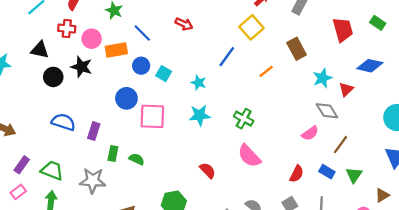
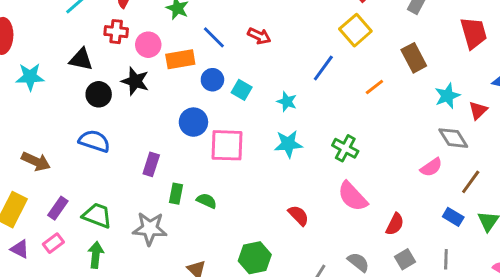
red arrow: (184, 24) -> (259, 36), moved
blue semicircle: (63, 122) -> (94, 141), moved
red semicircle: (297, 174) -> (395, 224), moved

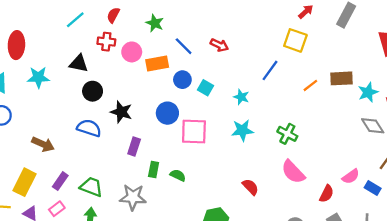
yellow square: (355, 30) -> (295, 40), turned -30
brown rectangle: (414, 58) -> (342, 78), moved, turned -65
black star: (135, 81) -> (121, 112), moved
pink semicircle: (431, 167) -> (351, 176), moved

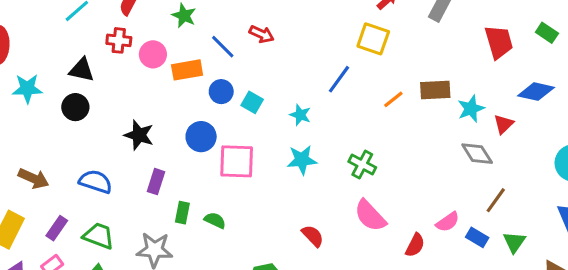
red arrow: (219, 45) -> (262, 34), moved
black circle: (93, 91) -> (75, 107), moved
blue semicircle: (89, 128) -> (96, 182), moved

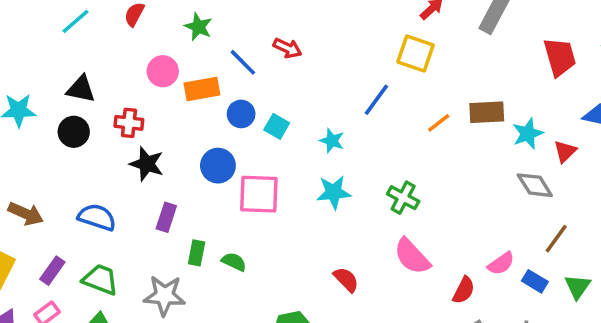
red cross: (119, 40) -> (129, 123), moved

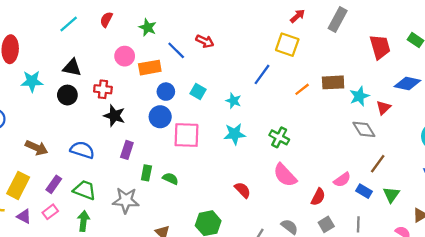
blue circle: (241, 114) -> (166, 92), moved

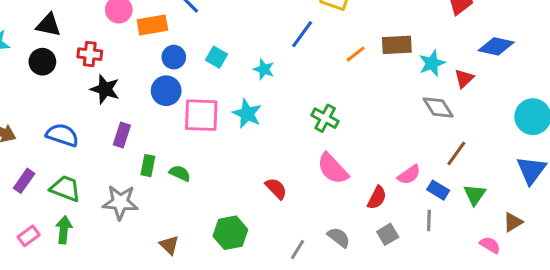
cyan star: (235, 134) -> (247, 114), moved, turned 30
pink rectangle: (50, 212) -> (29, 236), moved
gray line: (358, 224) -> (429, 221), moved

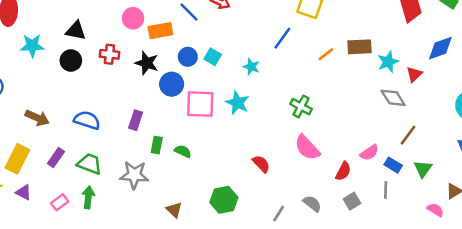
blue diamond: (496, 46) -> (440, 48), turned -32
blue circle: (174, 57) -> (188, 57), moved
black star: (105, 89) -> (147, 63), moved

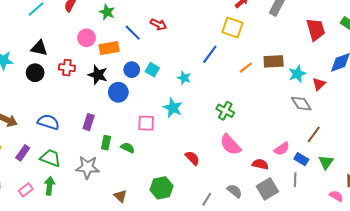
pink square: (200, 104) -> (146, 123), moved, size x0.7
red semicircle: (343, 171) -> (260, 164), turned -105
gray square: (352, 201) -> (267, 189), size x1.5

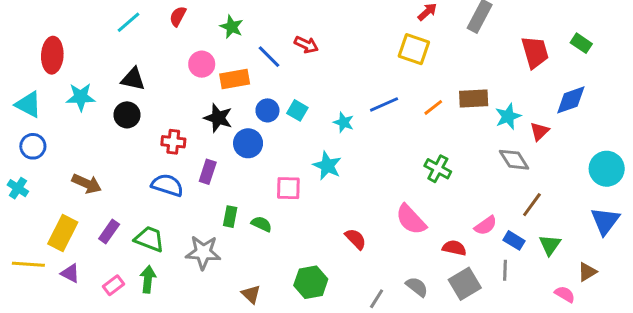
blue line: (210, 54) -> (384, 104), moved, turned 30
red cross: (67, 68) -> (173, 142), moved
green cross: (225, 111) -> (438, 169), moved
blue semicircle: (48, 122) -> (167, 185), moved
purple rectangle: (89, 122) -> (208, 172), moved

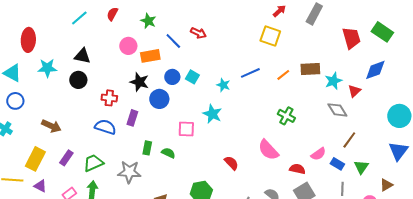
green rectangle: (581, 43) -> (382, 32), size x1.5
green trapezoid: (149, 239) -> (93, 163), turned -45
gray line: (505, 270) -> (342, 189), moved

